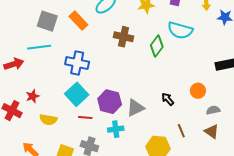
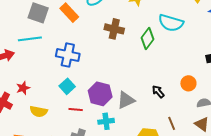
cyan square: (77, 94) -> (67, 86), size x0.7

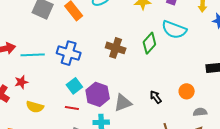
brown cross: (114, 29) -> (116, 48), moved
cyan line: (30, 39) -> (33, 55), moved
cyan square: (67, 86) -> (74, 86), moved

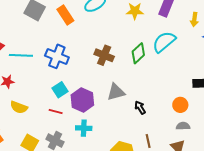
cyan semicircle: (174, 30) -> (164, 42), turned 115
orange circle: (187, 91) -> (180, 105), moved
gray triangle: (123, 103) -> (116, 92), moved

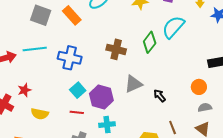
cyan line: (21, 55) -> (35, 49), moved

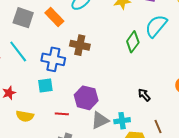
cyan line: (35, 49) -> (18, 52), turned 60
brown cross: (116, 49) -> (80, 45), moved
gray triangle: (133, 84) -> (100, 120), moved
cyan square: (78, 90) -> (45, 86), moved, turned 35
cyan cross: (107, 125) -> (122, 121), moved

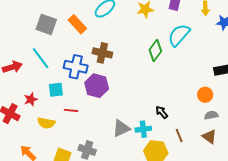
cyan square: (45, 86) -> (56, 90), moved
black arrow: (144, 95) -> (162, 112), moved
purple hexagon: (86, 98) -> (97, 86), moved
red line: (62, 114) -> (71, 110), moved

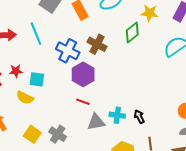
green diamond: (155, 51) -> (132, 33), moved
cyan square: (56, 90) -> (37, 79), moved
red line: (71, 110) -> (83, 102), moved
cyan cross: (143, 129) -> (117, 115), moved

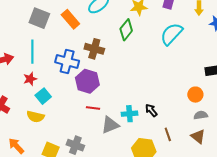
cyan line: (36, 34) -> (32, 52), turned 35
red star: (16, 71) -> (30, 79), moved
cyan square: (37, 79) -> (43, 96), turned -35

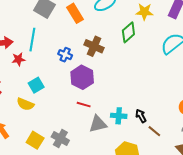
blue cross: (67, 62) -> (65, 55), size x0.6
red star: (30, 79) -> (18, 59), moved
brown line: (168, 134) -> (154, 131), moved, turned -40

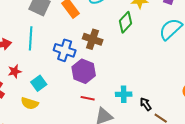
blue cross: (65, 55) -> (65, 50), size x1.5
red star: (18, 59) -> (15, 71), moved
cyan cross: (119, 116) -> (124, 94), moved

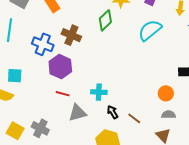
cyan square: (39, 83) -> (15, 76), turned 35
black arrow: (146, 104) -> (113, 112), moved

